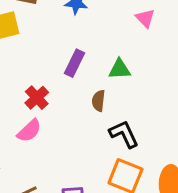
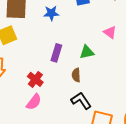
pink triangle: (145, 18) -> (110, 32), moved
black L-shape: (124, 134) -> (81, 101), moved

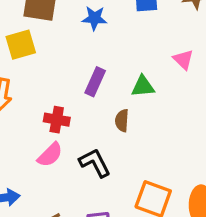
red cross: (35, 79) -> (57, 120), turned -35
black L-shape: (81, 101) -> (95, 163), moved

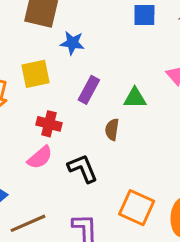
blue star: (94, 18) -> (72, 43), moved
yellow square: (21, 45) -> (36, 74), moved

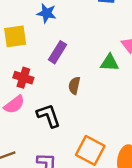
green triangle: (135, 98) -> (110, 63), moved

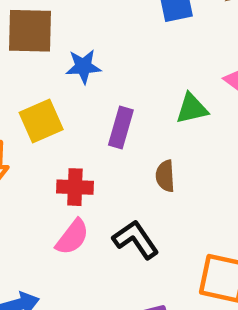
green triangle: (110, 63) -> (192, 108), moved

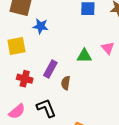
purple rectangle: (121, 127) -> (50, 69), moved
pink semicircle: (72, 237) -> (17, 111), moved

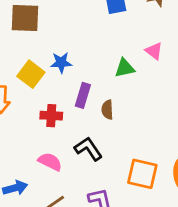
blue star: (41, 26) -> (61, 63), moved
yellow square: (16, 46) -> (31, 74), turned -30
pink semicircle: (17, 111) -> (50, 162), turned -102

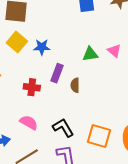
pink triangle: (154, 51) -> (114, 51), moved
yellow square: (31, 74) -> (17, 42), moved
black L-shape: (88, 149) -> (63, 128), moved

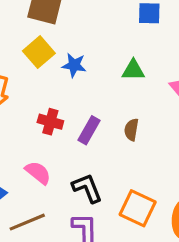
green triangle: (90, 54) -> (133, 70), moved
purple rectangle: (57, 73) -> (89, 130), moved
brown semicircle: (75, 85) -> (131, 130), moved

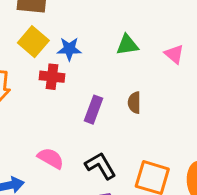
red cross: (50, 122) -> (52, 77), moved

